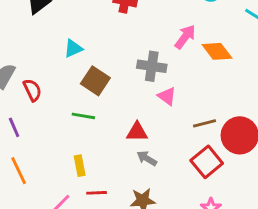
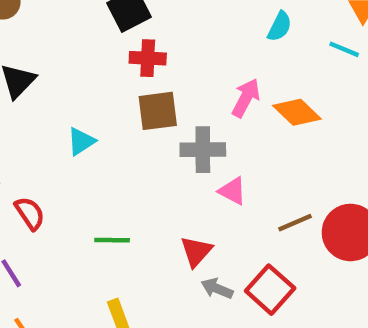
brown square: (95, 81) -> (158, 111), moved, turned -32
red triangle: (137, 132) -> (196, 251), turned -40
red square: (207, 162) -> (270, 290), moved

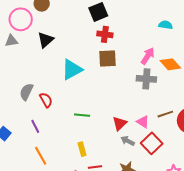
cyan semicircle: (280, 26) -> (166, 25), turned -112
cyan triangle: (81, 141) -> (72, 69), size x1.6
gray cross: (203, 150) -> (146, 79), moved
pink triangle: (232, 191) -> (143, 122), moved

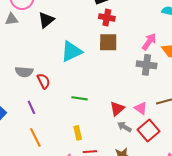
gray semicircle: (26, 92) -> (24, 72), turned -114

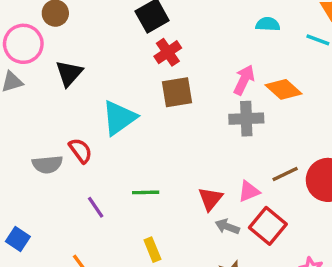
red cross: (107, 18) -> (168, 52), turned -35
red semicircle: (44, 81) -> (80, 151), moved
purple line: (31, 107) -> (96, 207), moved
pink triangle: (141, 108) -> (249, 191), turned -48

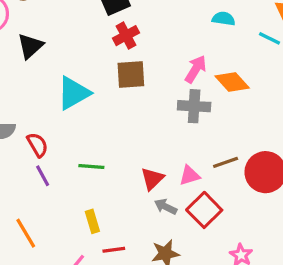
red semicircle: (80, 151) -> (37, 145), moved

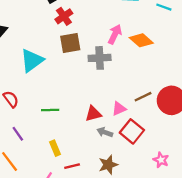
gray cross: (194, 106) -> (100, 58), moved
purple line: (43, 176) -> (18, 134), moved
red triangle: (152, 179) -> (93, 114), turned 36

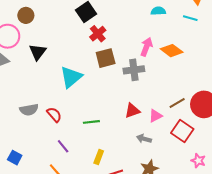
red triangle: (93, 114) -> (132, 111), moved
red square: (132, 131) -> (182, 131), moved
yellow rectangle: (55, 148) -> (99, 157), turned 48

